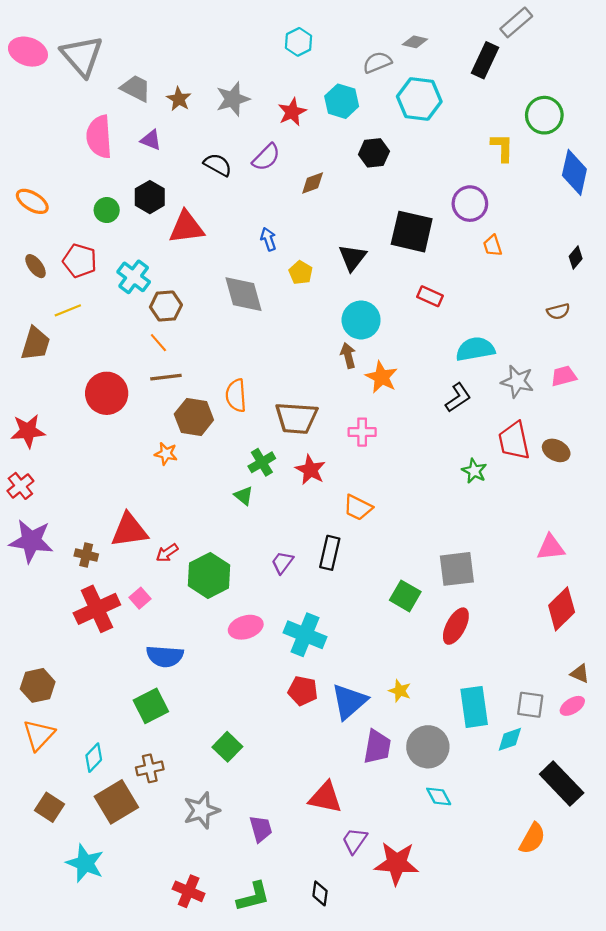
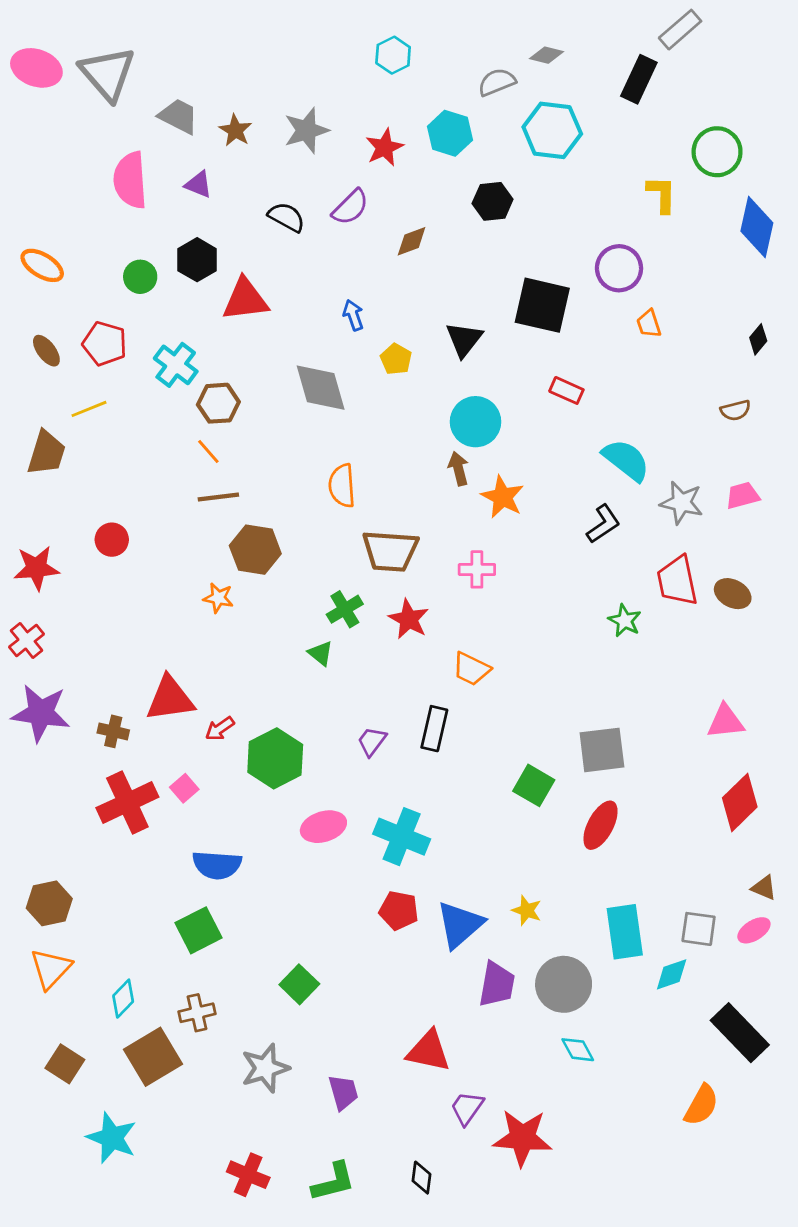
cyan semicircle: (475, 349) -> (626, 460), turned 48
red circle: (107, 393) -> (112, 540), moved, size x0.6
orange semicircle: (236, 395) -> (342, 486), moved

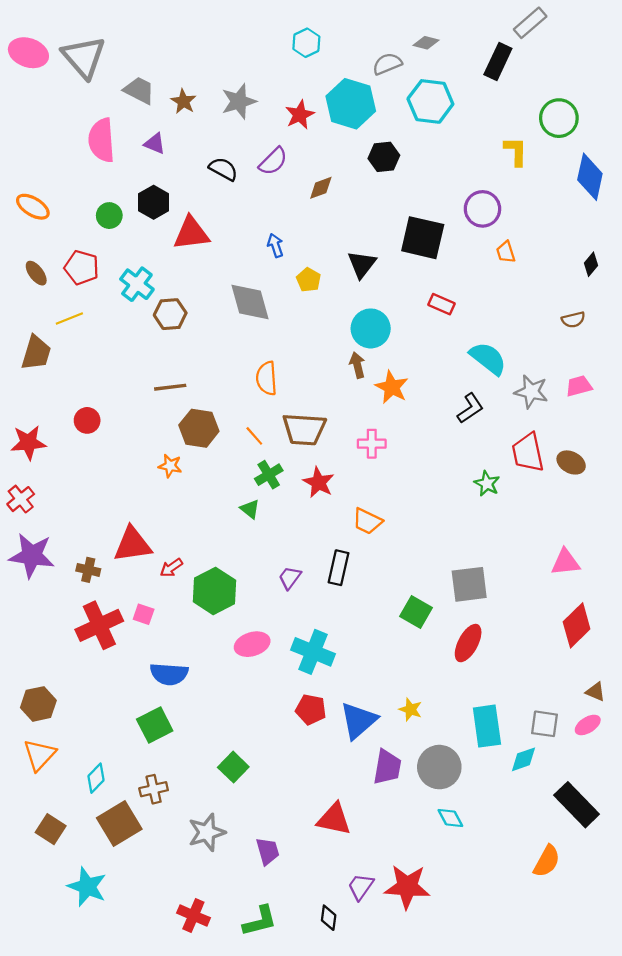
cyan hexagon: (450, 133) -> (351, 104), size x1.4
orange line: (208, 452) -> (254, 436), moved
pink square: (184, 788) -> (144, 614), turned -30
purple trapezoid: (467, 1108) -> (361, 887), moved

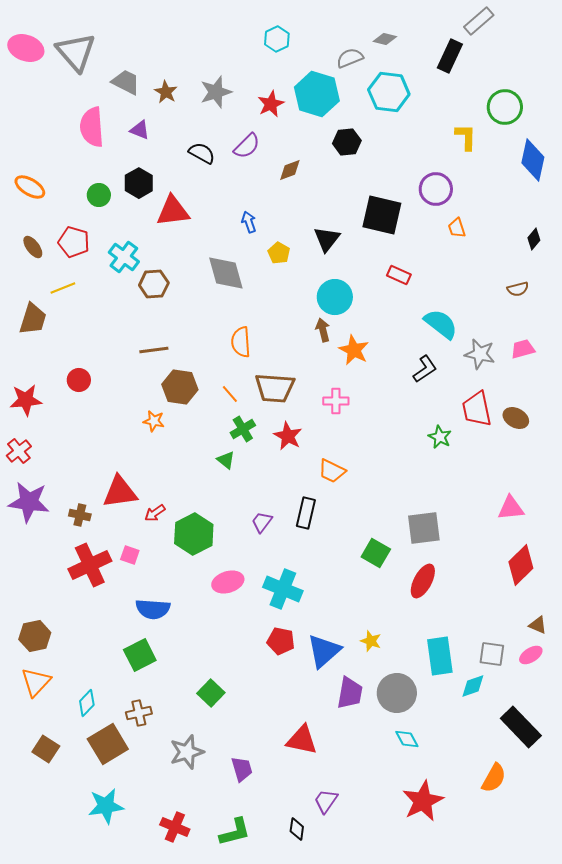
cyan star: (87, 887) -> (106, 806), moved, turned -30
red star: (407, 887) -> (423, 801), moved, turned -30

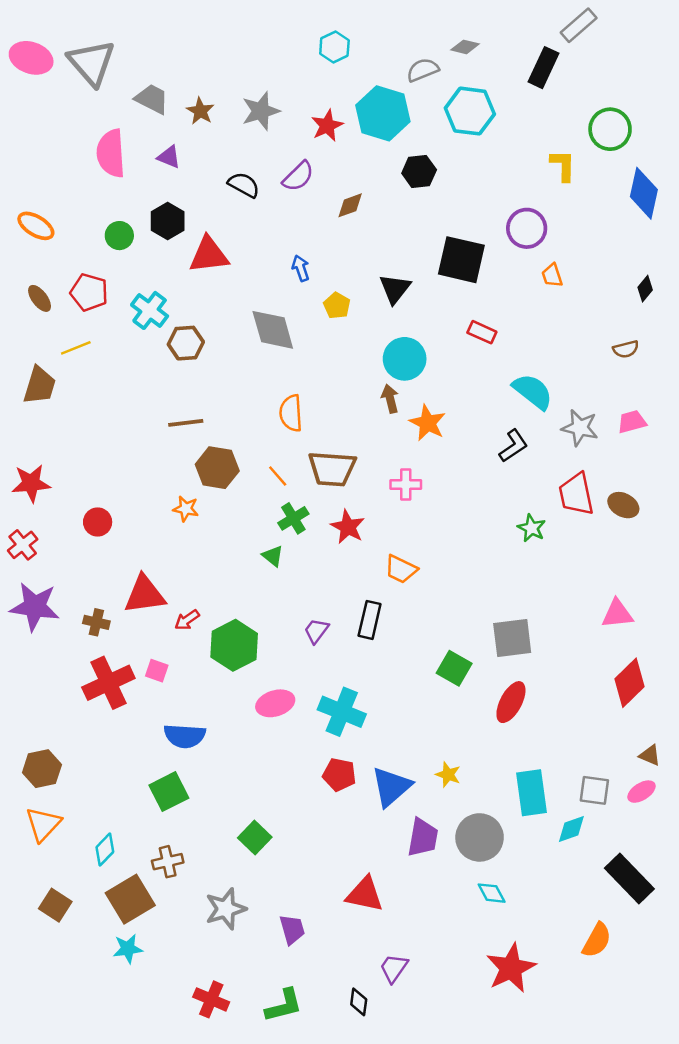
red circle: (79, 380) -> (98, 522), moved
cyan star: (106, 806) -> (128, 949), moved, size x0.7

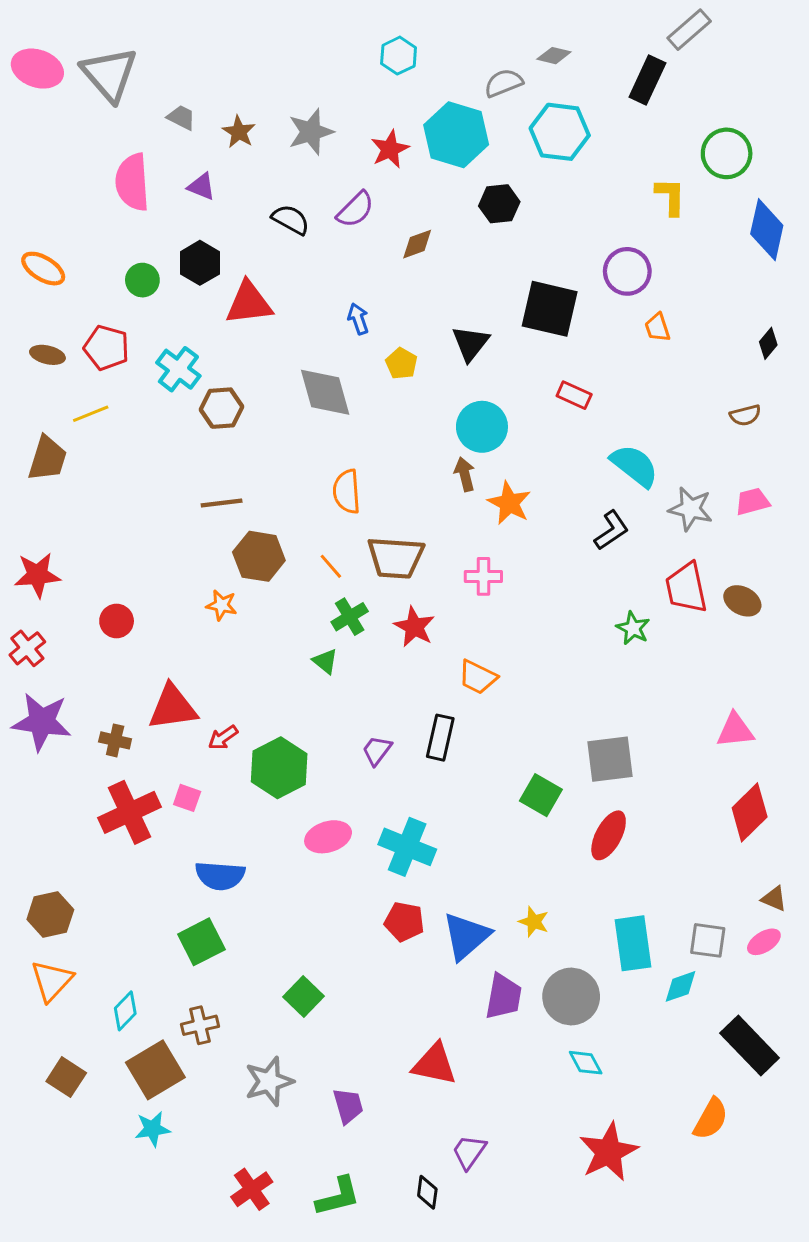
gray trapezoid: (152, 99) -> (181, 117), size x0.7
brown ellipse: (40, 298) -> (47, 355), turned -40
red cross: (211, 999) -> (252, 1189), turned 32

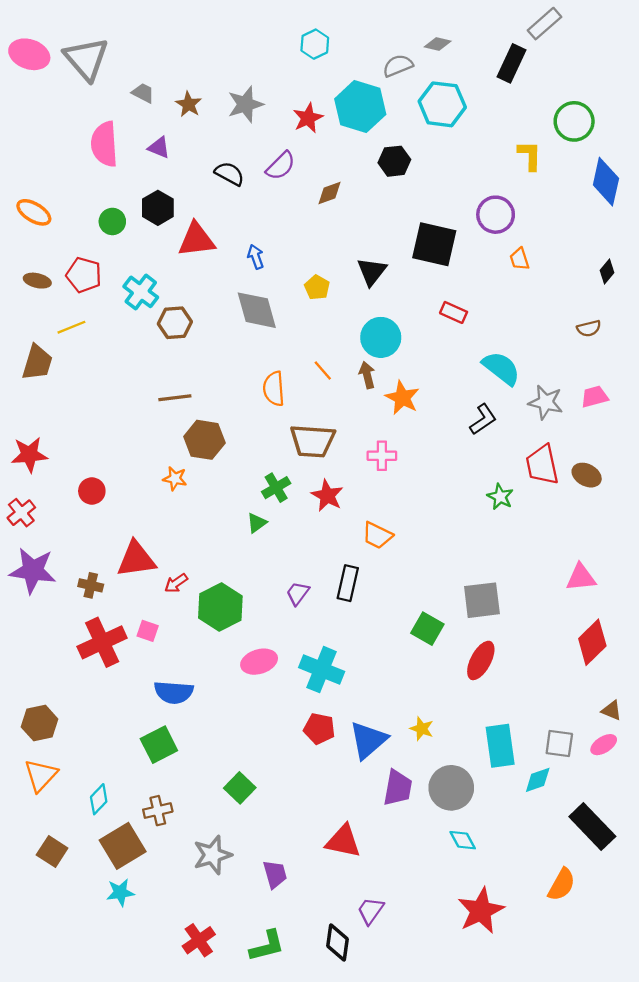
blue arrow: (358, 319) -> (256, 257), moved
orange line: (331, 566) -> (323, 370), moved
green triangle: (325, 661) -> (257, 523), turned 45
black diamond: (427, 1192) -> (338, 943), size x1.4

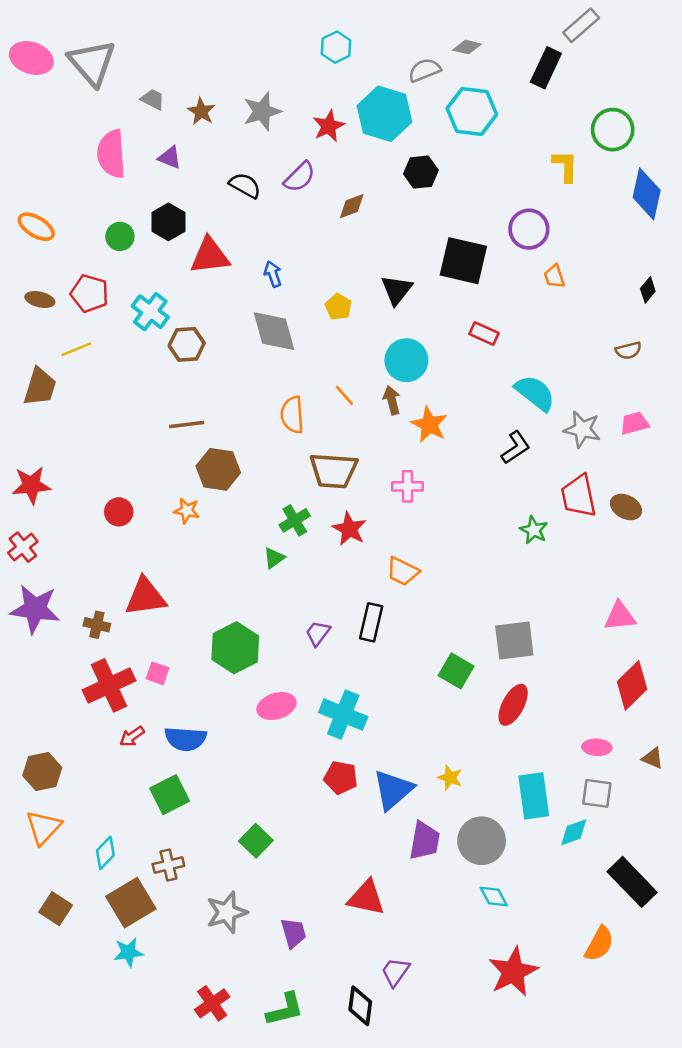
red circle: (92, 491) -> (119, 512), moved
red arrow: (176, 583) -> (132, 736), moved
pink ellipse: (604, 745) -> (597, 747), moved, turned 35

